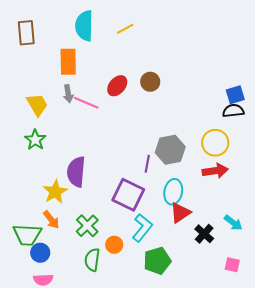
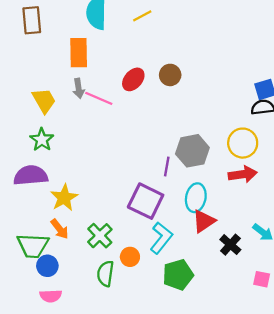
purple semicircle: (76, 172) -> (31, 175), moved, turned 80

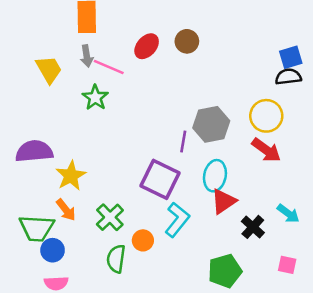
green star: (42, 140) -> (95, 98), moved
red arrow: (243, 174) -> (266, 150), turned 44
green pentagon: (178, 275) -> (225, 271), moved

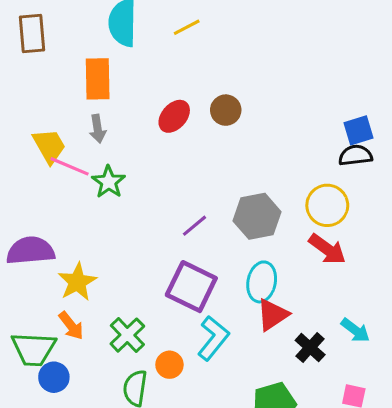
pink line: (109, 67) -> (70, 166), moved
purple line: (183, 141) -> (194, 226), moved, turned 40

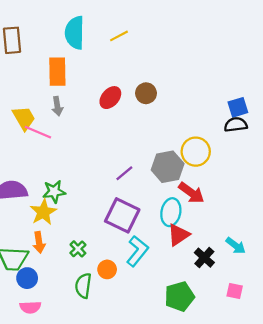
green star: (109, 182) -> (54, 192), moved, turned 30
yellow circle: (327, 205) -> (196, 152), moved
red arrow: (327, 249) -> (191, 193), moved
orange arrow: (71, 326) -> (39, 242), turned 30
green cross: (127, 335) -> (78, 249), size x0.7

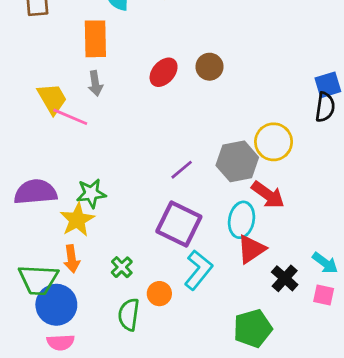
black semicircle: (236, 125) -> (325, 107), turned 105
blue circle: (27, 278) -> (56, 305), size x1.5
pink square: (235, 291) -> (324, 295), moved

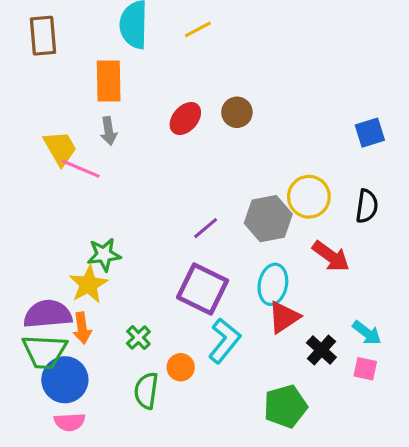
black semicircle: (325, 107) -> (367, 206), moved
purple semicircle: (35, 192) -> (48, 314), moved
red arrow: (268, 195) -> (331, 256), moved

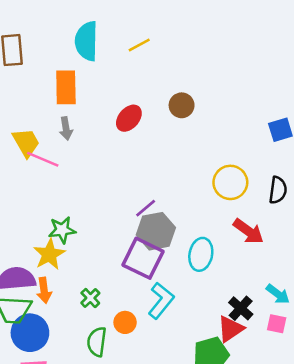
brown circle: (237, 112) -> (182, 105), moved
gray hexagon: (268, 219) -> (156, 231), moved
red triangle: (284, 317) -> (230, 329), moved

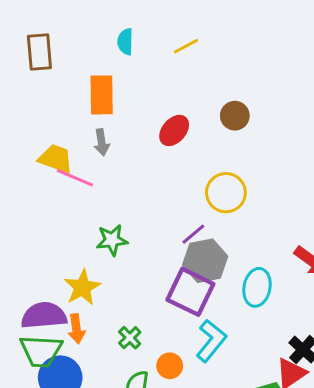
cyan semicircle: (86, 41) -> (125, 42), size x0.6
yellow trapezoid: (26, 143) -> (56, 159), turned -40
yellow circle: (230, 182) -> (226, 193), moved
green star: (62, 230) -> (112, 240), moved

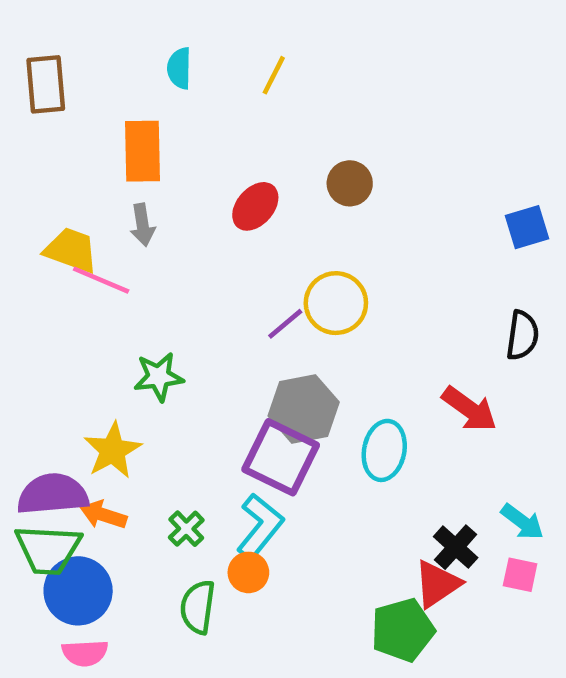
yellow line: (186, 46) -> (274, 75), turned -35
purple line: (193, 234) -> (285, 324), moved
orange arrow: (76, 329) -> (103, 515), turned 116
cyan L-shape: (211, 341) -> (260, 526), moved

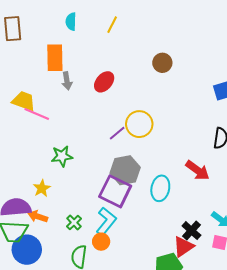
brown circle: (350, 183) -> (162, 63), moved
gray arrow: (142, 225) -> (67, 81), moved
yellow star: (113, 450) -> (42, 188), size x0.7

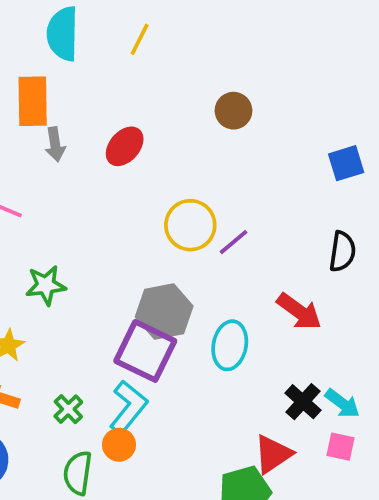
cyan semicircle: (71, 22) -> (63, 34), size x1.6
purple line: (117, 133) -> (233, 242), moved
black cross: (191, 231) -> (303, 402), moved

